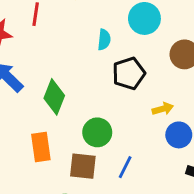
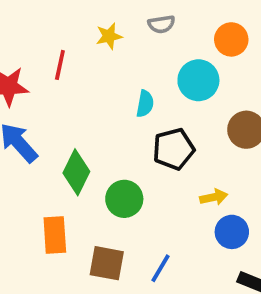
green circle: (97, 132) -> (124, 199), moved

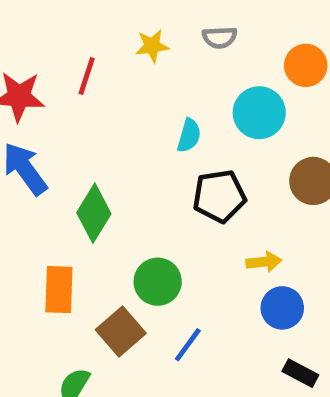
green circle: (124, 199) -> (158, 282), moved
brown square: (107, 263) -> (121, 332), turned 33

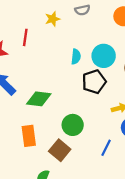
cyan circle: (259, 113) -> (104, 56), moved
green diamond: (94, 213) -> (39, 99), turned 75
blue line: (188, 345) -> (106, 148), moved

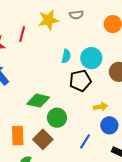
yellow star: (53, 19) -> (49, 20), size x1.5
green diamond: (39, 99) -> (38, 101), moved
orange rectangle: (29, 136) -> (18, 136), moved

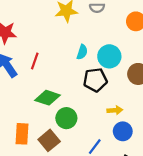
red line: (22, 34) -> (35, 61), moved

